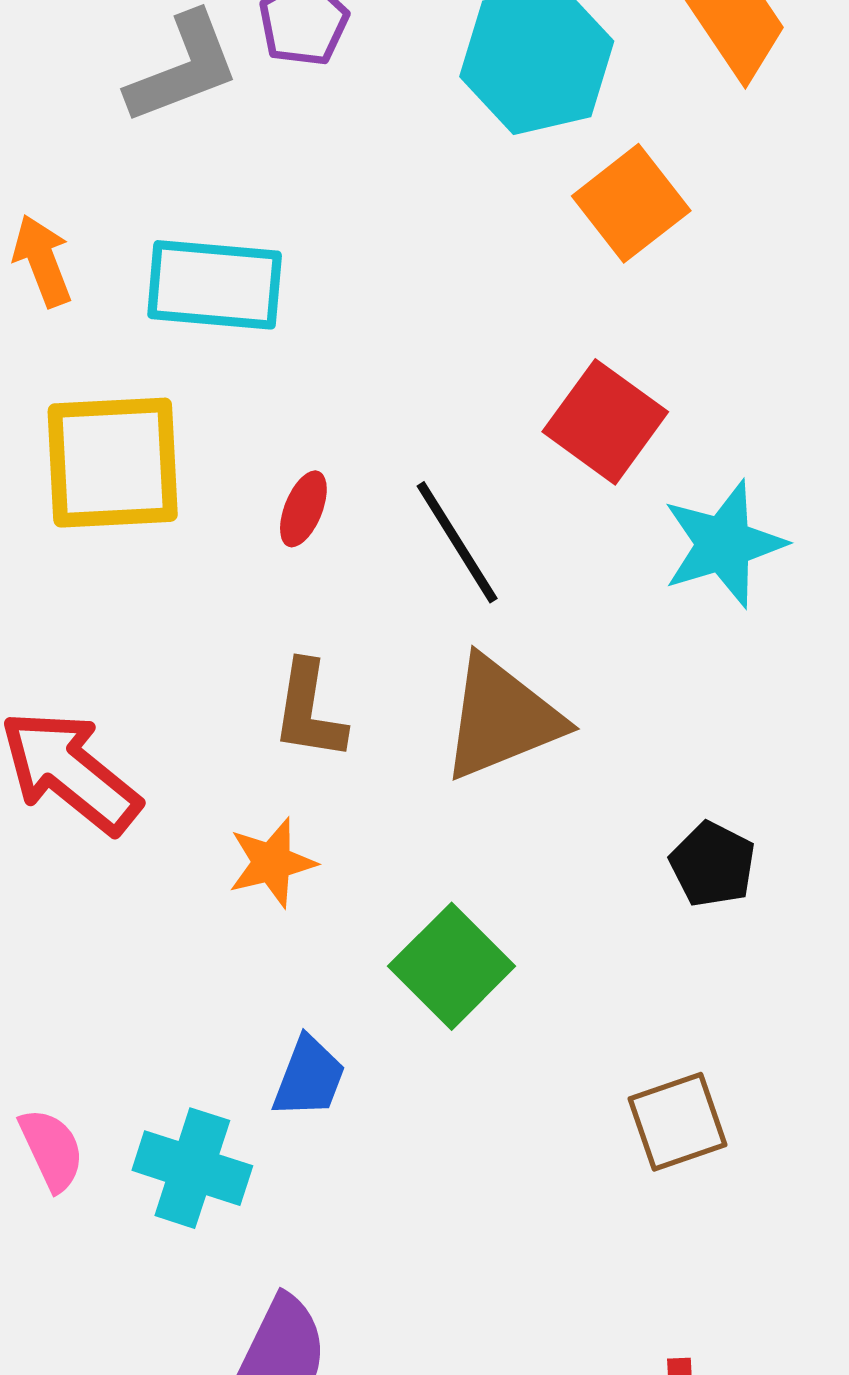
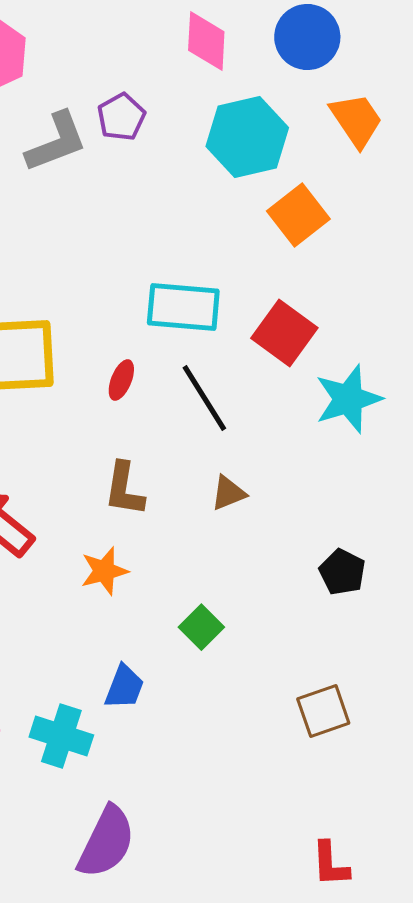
cyan rectangle: (215, 285) -> (183, 307), moved
brown triangle: (502, 718) -> (228, 493), size x0.5
green square: (452, 966) -> (201, 627), size x0.7

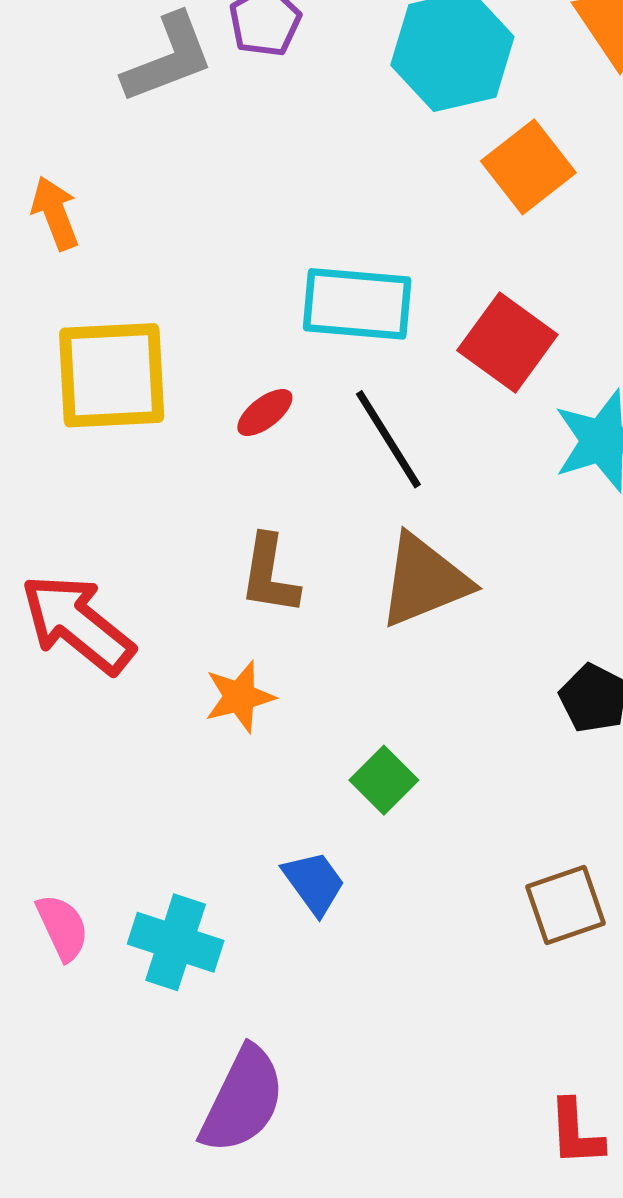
red ellipse: (121, 380) -> (265, 412), turned 30
brown triangle: (228, 493) -> (424, 581), size x1.8
blue trapezoid: (124, 687) -> (314, 883), moved, turned -57

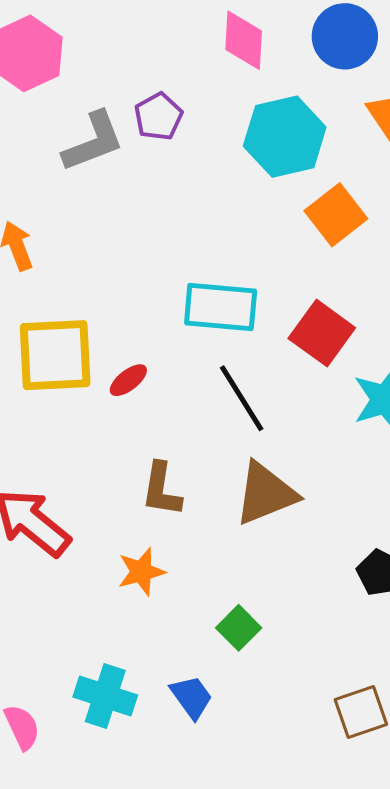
red ellipse: (265, 412) -> (128, 380), moved
cyan cross: (176, 942) -> (105, 696), moved

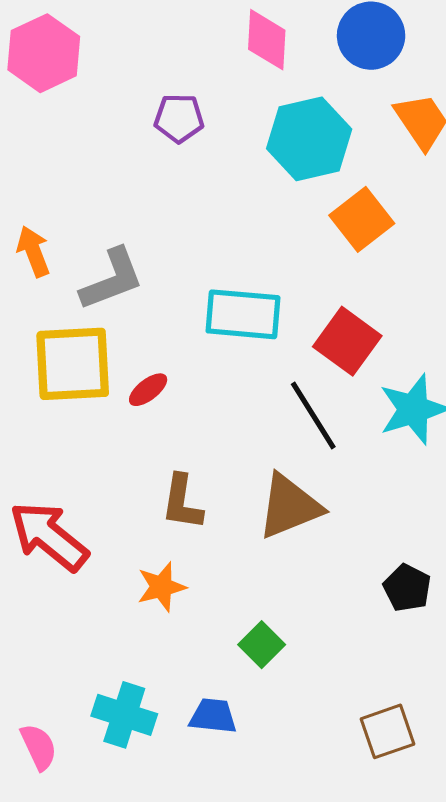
purple pentagon: (158, 117) -> (179, 118), turned 30
gray L-shape: (93, 142) -> (112, 279), moved
black line: (242, 398) -> (313, 416), moved
blue trapezoid: (191, 697) -> (213, 716), turned -48

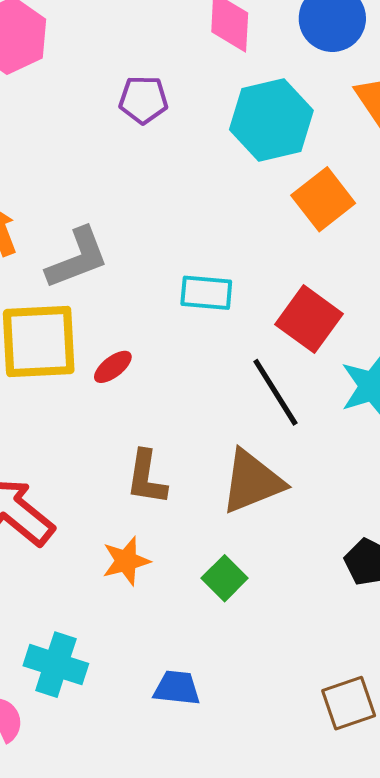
cyan rectangle: (243, 314) -> (206, 293), size x0.7
green square: (262, 645) -> (225, 578), moved
cyan cross: (124, 715) -> (56, 665), moved

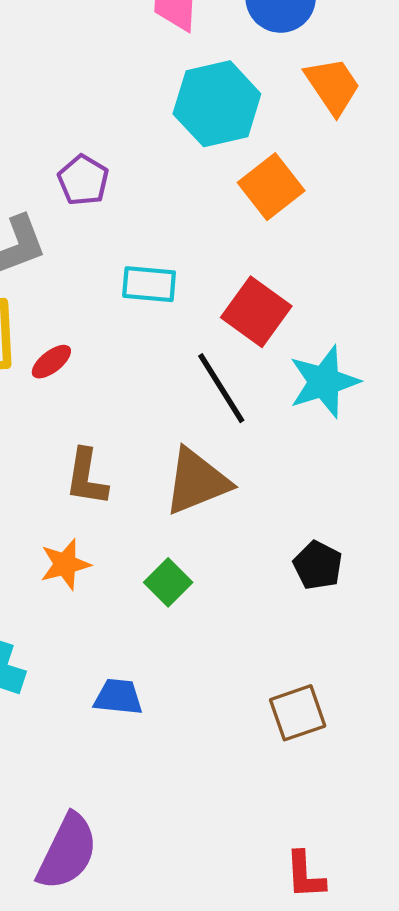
purple pentagon: (143, 100) -> (83, 180), moved, turned 30

